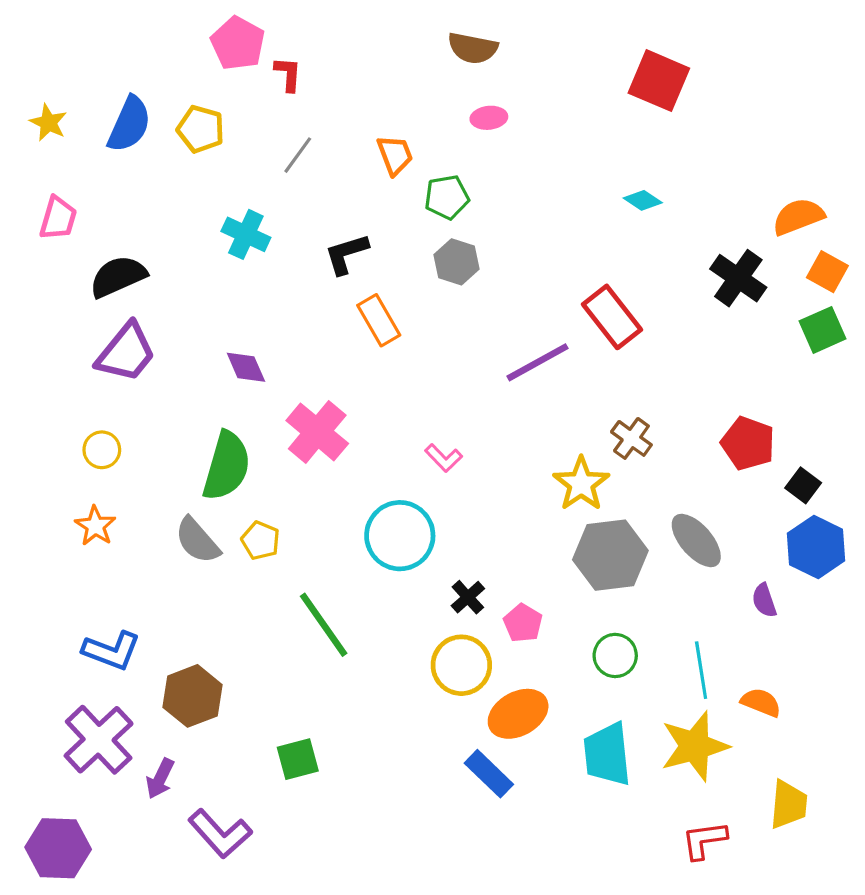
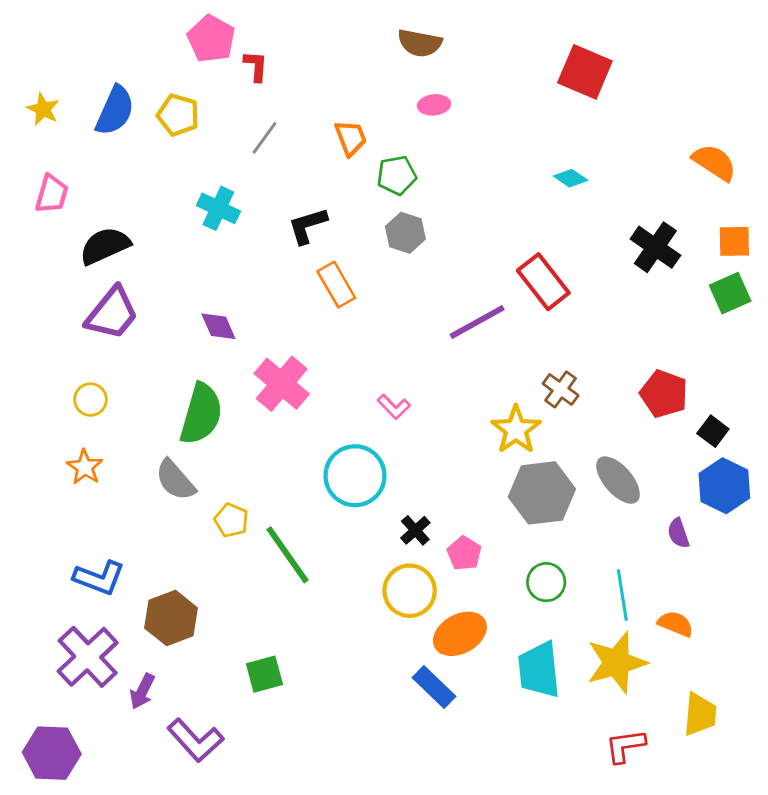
orange semicircle: (798, 217) -> (714, 162), moved, turned 54
orange square: (827, 272) -> (734, 241), turned -30
yellow pentagon: (261, 540) -> (231, 520), moved

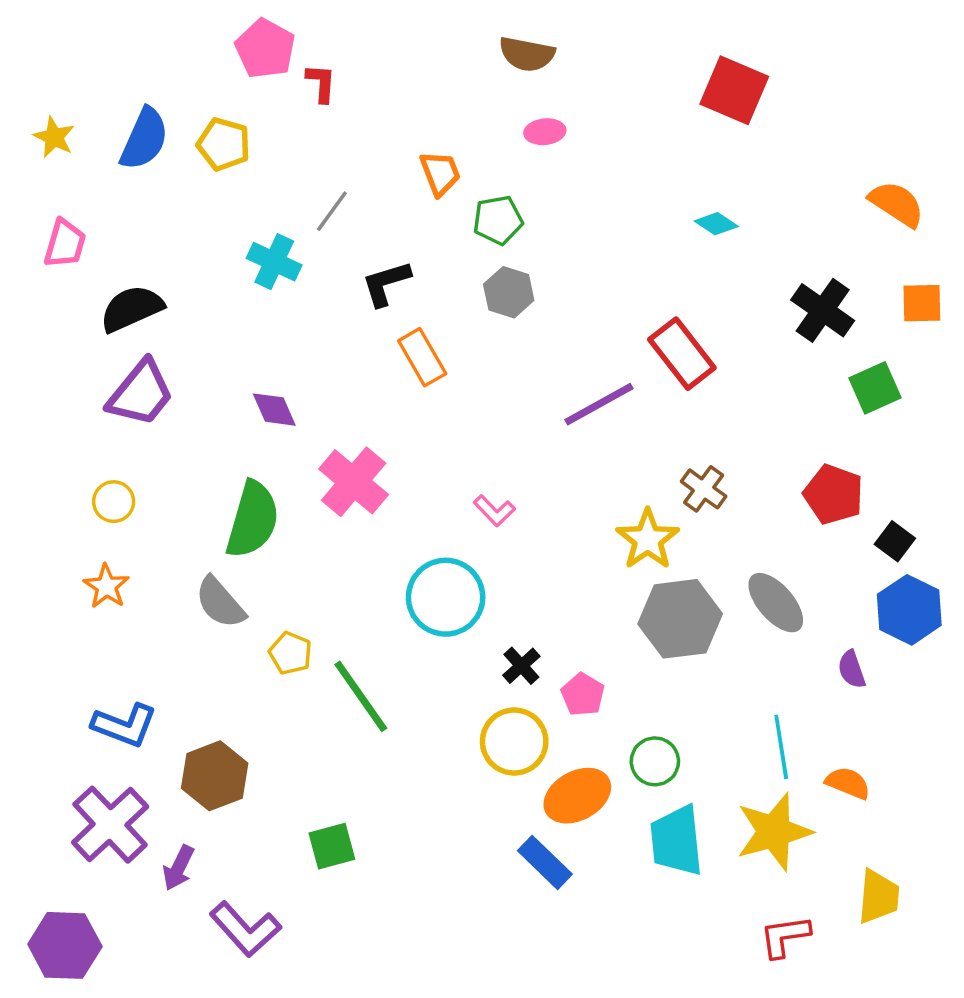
gray line: (264, 138) -> (332, 211), moved
green square: (730, 293) -> (875, 388), moved
green circle: (546, 582) -> (655, 761), moved

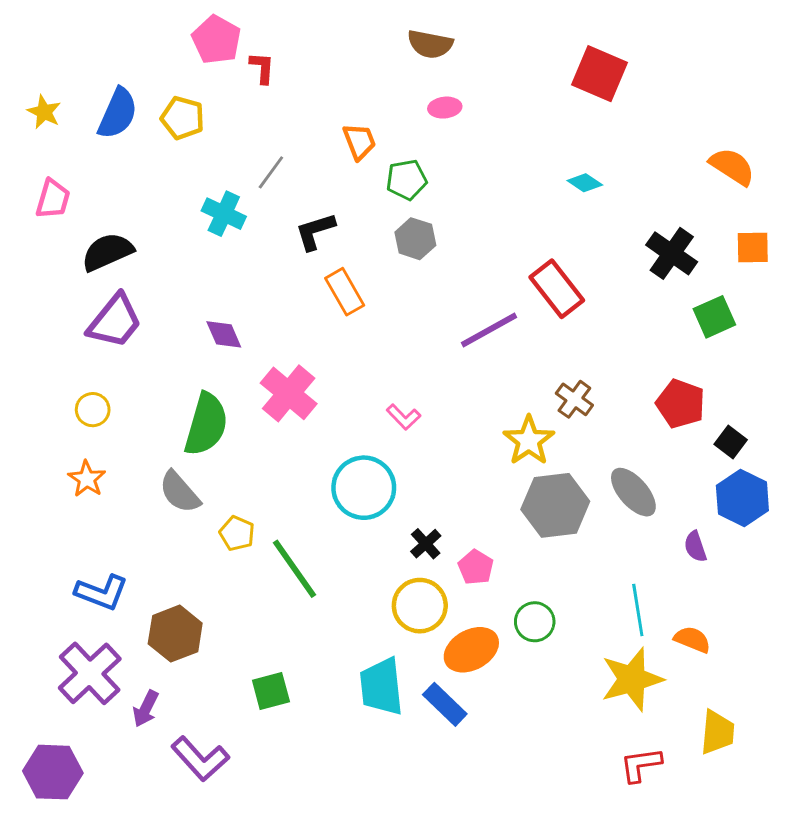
cyan trapezoid: (677, 841) -> (381, 687), moved

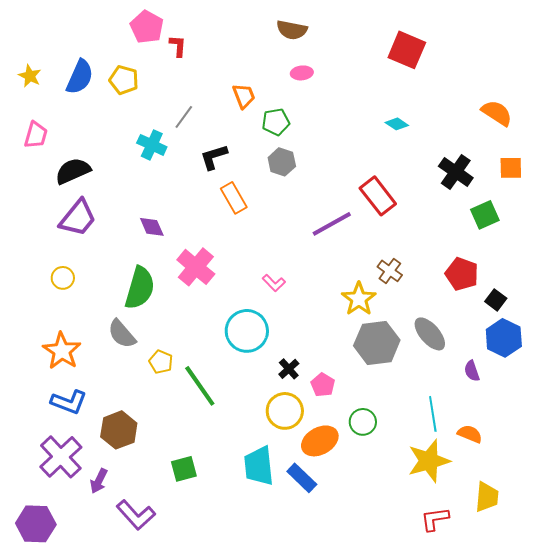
orange star: (87, 479) -> (62, 351), moved, size x1.5

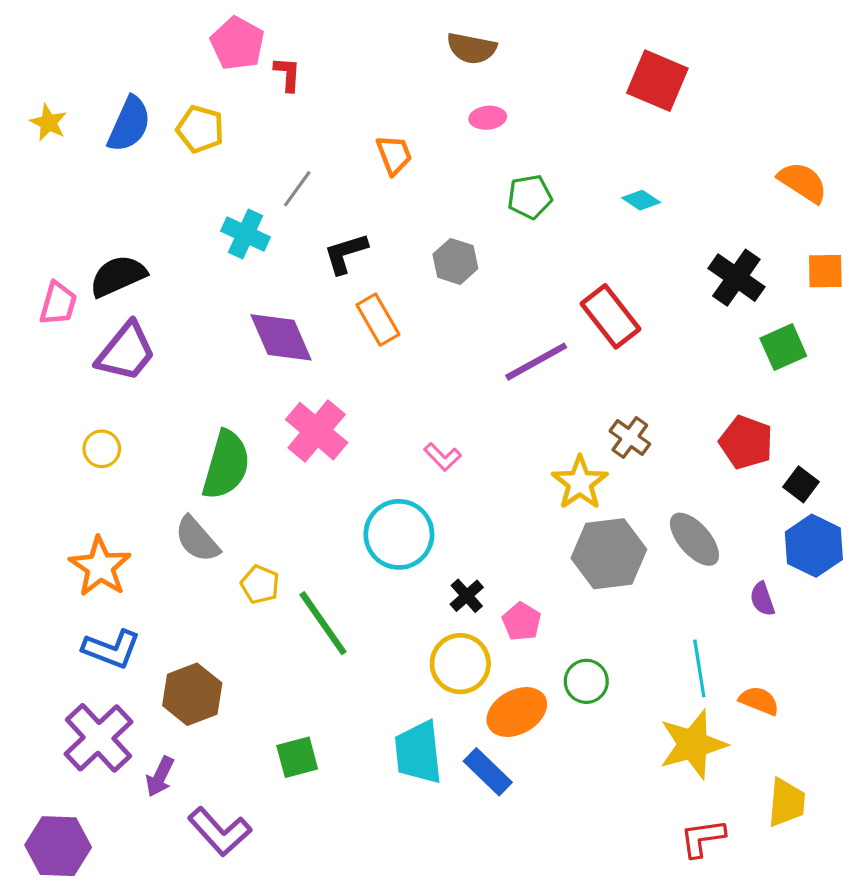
green pentagon: (276, 122) -> (530, 197), moved
pink trapezoid: (36, 135) -> (58, 303), moved
purple diamond: (152, 227) -> (281, 337), moved, size x1.6

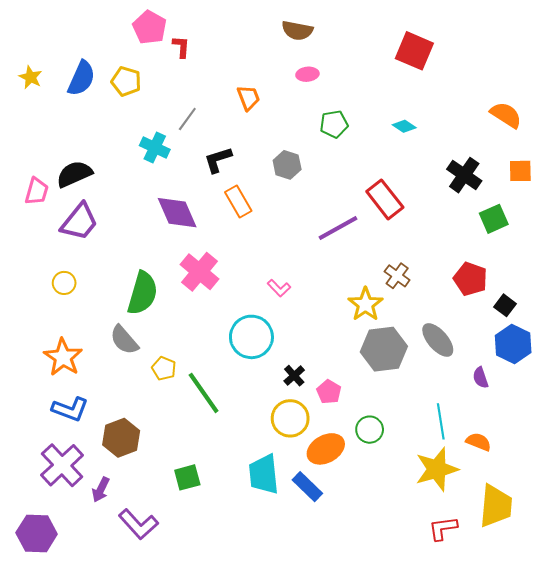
yellow trapezoid: (787, 802) -> (496, 506), size x1.4

